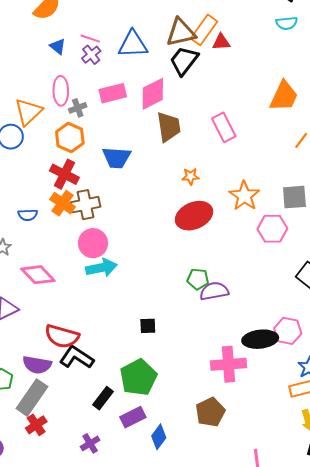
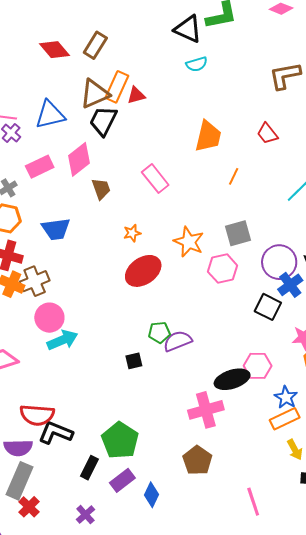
brown trapezoid: (169, 127) -> (101, 189), size x0.7
black square: (148, 326) -> (134, 361), moved

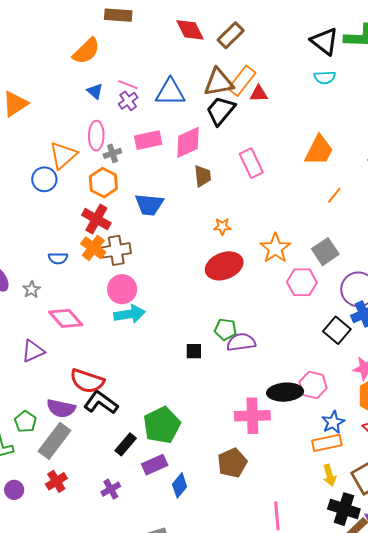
pink rectangle: (155, 179) -> (251, 163), moved
gray square: (238, 233) -> (325, 252), turned -32
red cross: (29, 507) -> (56, 481), moved

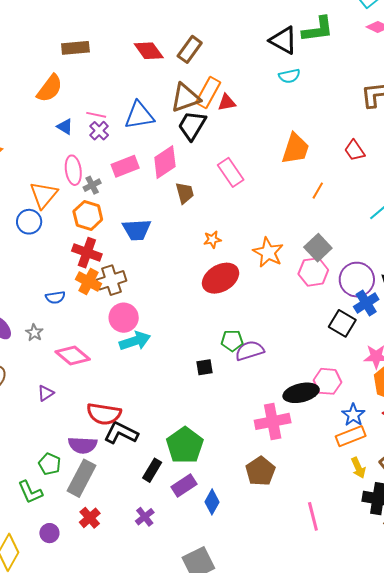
pink hexagon: (302, 282) -> (313, 272), moved
purple triangle: (33, 351) -> (46, 393), size x0.7

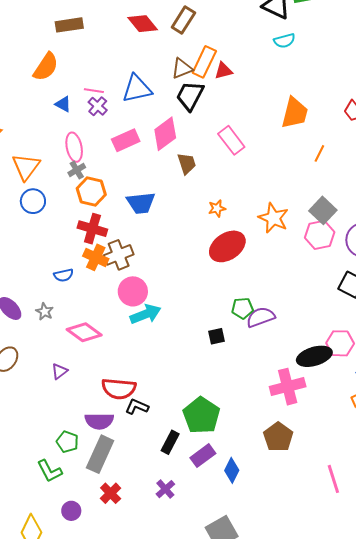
brown triangle: (185, 98) -> (182, 68), size x0.7
gray cross: (92, 185) -> (77, 170), moved
orange triangle: (44, 195) -> (26, 167), moved
black L-shape: (121, 433) -> (137, 407), size x0.7

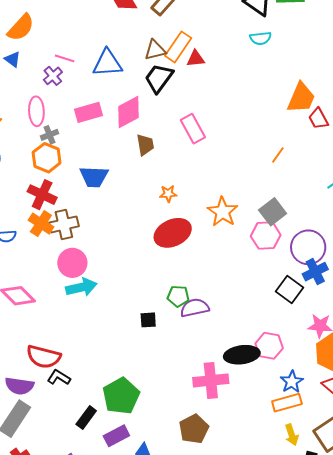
blue triangle: (63, 104) -> (13, 59), moved
purple cross: (98, 106) -> (53, 76), moved
orange trapezoid: (295, 113) -> (301, 98), moved
gray cross: (77, 170) -> (50, 135), moved

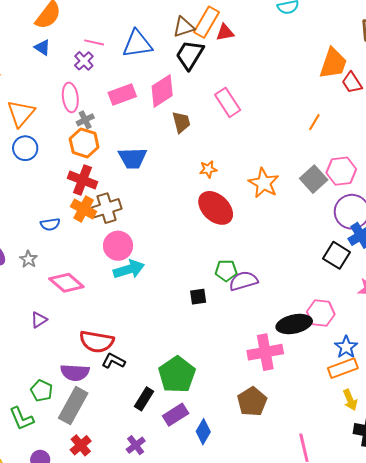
red ellipse: (173, 233) -> (216, 208), turned 72
pink hexagon: (266, 236) -> (341, 171), moved

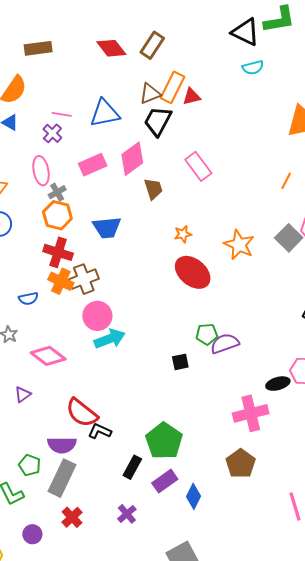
black ellipse: (294, 324) -> (278, 384), size x0.7
red semicircle: (97, 342) -> (82, 413), turned 32

